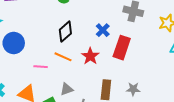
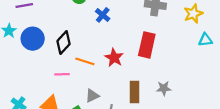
blue cross: (103, 30) -> (103, 15), moved
black diamond: (65, 32) -> (64, 42), moved
blue circle: (14, 43) -> (33, 39), moved

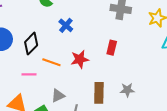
blue cross: (103, 15) -> (66, 25), moved
red rectangle: (147, 45) -> (112, 48), size x0.6
red star: (114, 58) -> (80, 59), turned 30

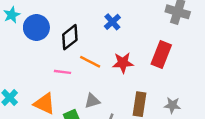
red rectangle: (112, 48) -> (161, 55), size x1.5

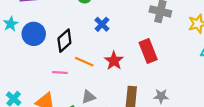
red rectangle: (161, 55) -> (148, 51), turned -40
red star: (123, 63) -> (114, 61), turned -30

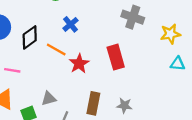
orange line: (84, 62) -> (56, 50), moved
pink line: (60, 73) -> (12, 70), moved

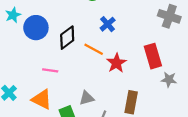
gray star: (124, 106) -> (169, 80), moved

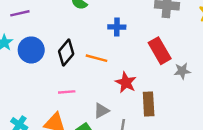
blue cross: (108, 24) -> (117, 27), moved, turned -35
red star: (116, 63) -> (126, 83), moved
pink line: (50, 70) -> (67, 92), moved

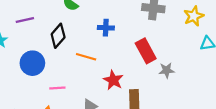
purple line: (20, 13) -> (25, 20), moved
blue circle: (31, 50) -> (32, 63), moved
black diamond: (66, 53) -> (58, 36), moved

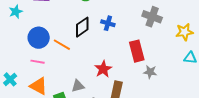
black diamond: (58, 36) -> (82, 27), moved
orange line: (86, 57) -> (62, 45), moved
pink line: (57, 88) -> (38, 62), moved

